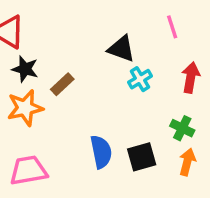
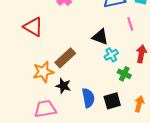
black star: (25, 69) -> (63, 86), moved
brown rectangle: (62, 84) -> (65, 58), size x1.5
green cross: (182, 128) -> (124, 74), moved

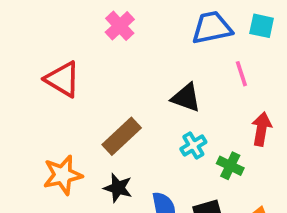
cyan cross: (111, 55) -> (193, 146), moved
orange star: (43, 72) -> (63, 175), moved

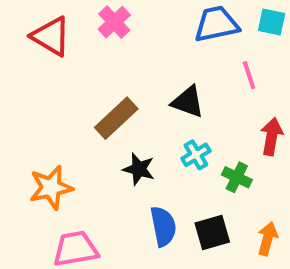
red triangle: (63, 79) -> (51, 36), moved
brown rectangle: (122, 136) -> (116, 118), moved
black star: (118, 188) -> (139, 169), moved

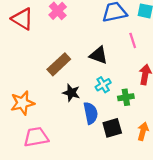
green cross: (237, 177) -> (126, 97), turned -35
blue semicircle: (163, 226) -> (91, 113), moved

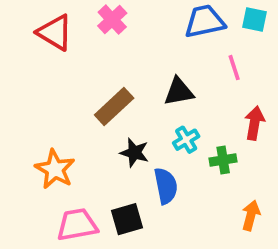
black triangle: (99, 55) -> (179, 92), turned -30
orange star: (22, 103) -> (55, 169), turned -30
black square: (112, 128) -> (127, 219), moved

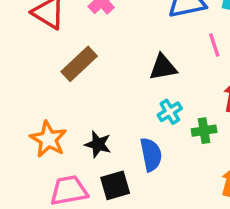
brown rectangle: (114, 106) -> (79, 64), moved
black star: (134, 153) -> (98, 144), moved

